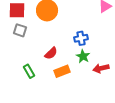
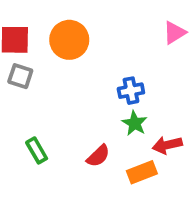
red semicircle: (51, 53) -> (98, 156), moved
orange rectangle: (62, 71) -> (142, 172), moved

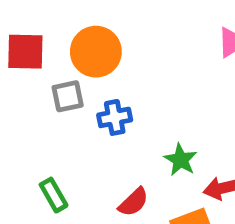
gray square: (20, 76) -> (68, 96), moved, turned -30
blue cross: (131, 91) -> (115, 117), moved

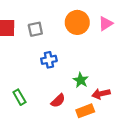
orange circle: (96, 52) -> (77, 22), moved
gray square: (68, 96) -> (35, 29), moved

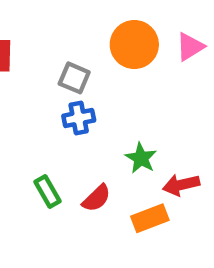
gray square: (35, 29) -> (74, 78), moved, turned 35
green rectangle: (19, 97) -> (47, 191), moved

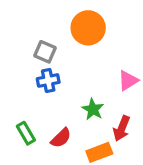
pink triangle: (190, 47) -> (128, 81), moved
red arrow: (181, 185) -> (122, 128), turned -55

